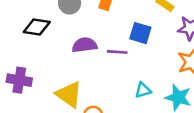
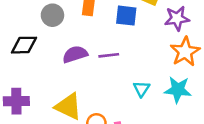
blue square: (140, 33) -> (126, 16), moved
cyan triangle: (143, 90) -> (141, 89), turned -30

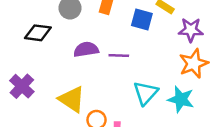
cyan triangle: (141, 89) -> (146, 93), size x1.5
purple cross: (16, 101) -> (22, 86), turned 35

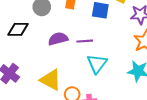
cyan triangle: (146, 93) -> (97, 64), moved

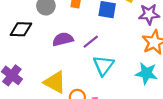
purple line: (85, 41) -> (91, 42), turned -35

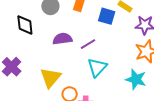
black diamond: (21, 29) -> (25, 25), turned 75
yellow triangle: (55, 82) -> (50, 78), turned 35

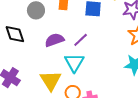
cyan triangle: (97, 67) -> (74, 63), moved

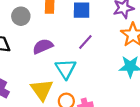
purple line: (81, 40) -> (85, 42), moved

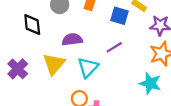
yellow triangle: (42, 90) -> (54, 64), moved

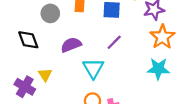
yellow triangle: (54, 64) -> (45, 75), moved, size x0.6

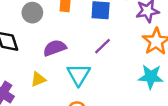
yellow triangle: (45, 75) -> (38, 79), moved, turned 40

